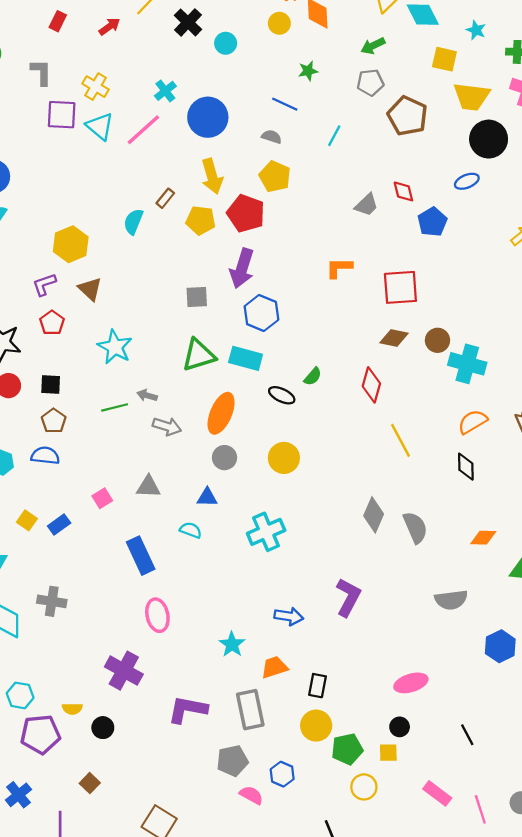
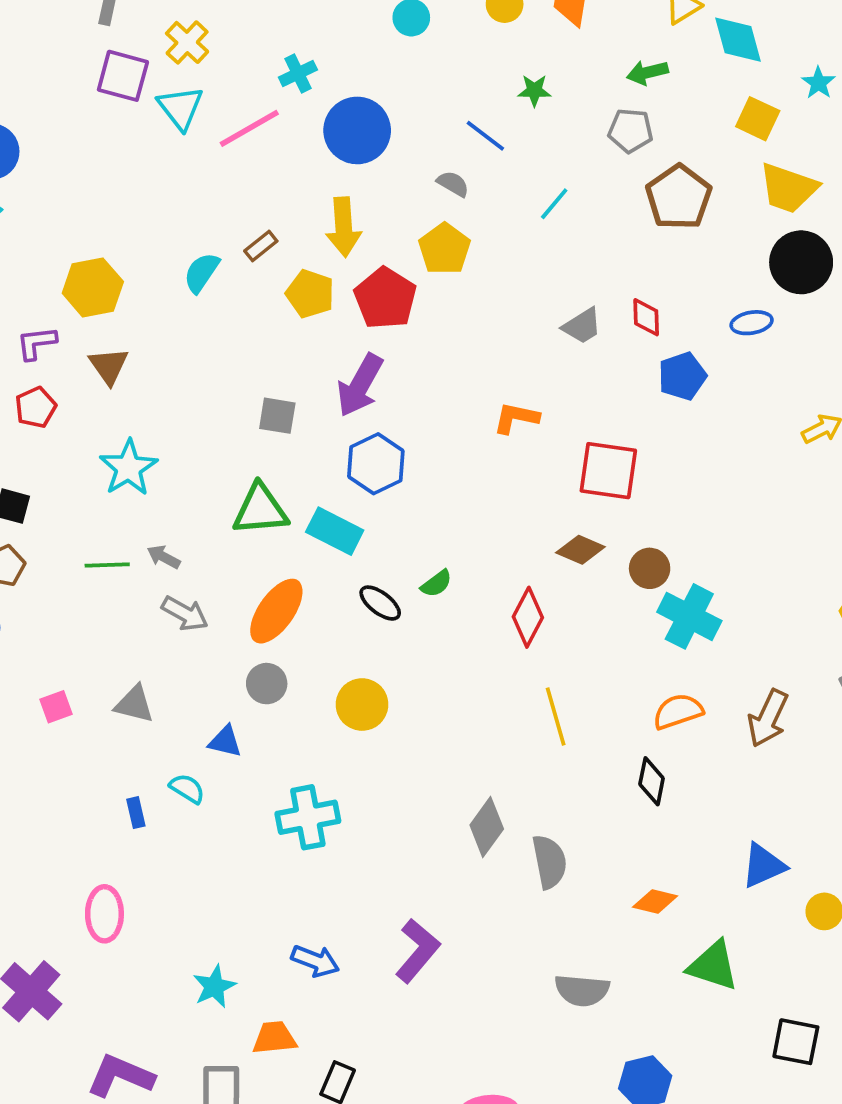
blue rectangle: (141, 556) -> (136, 813), moved, size x0.5

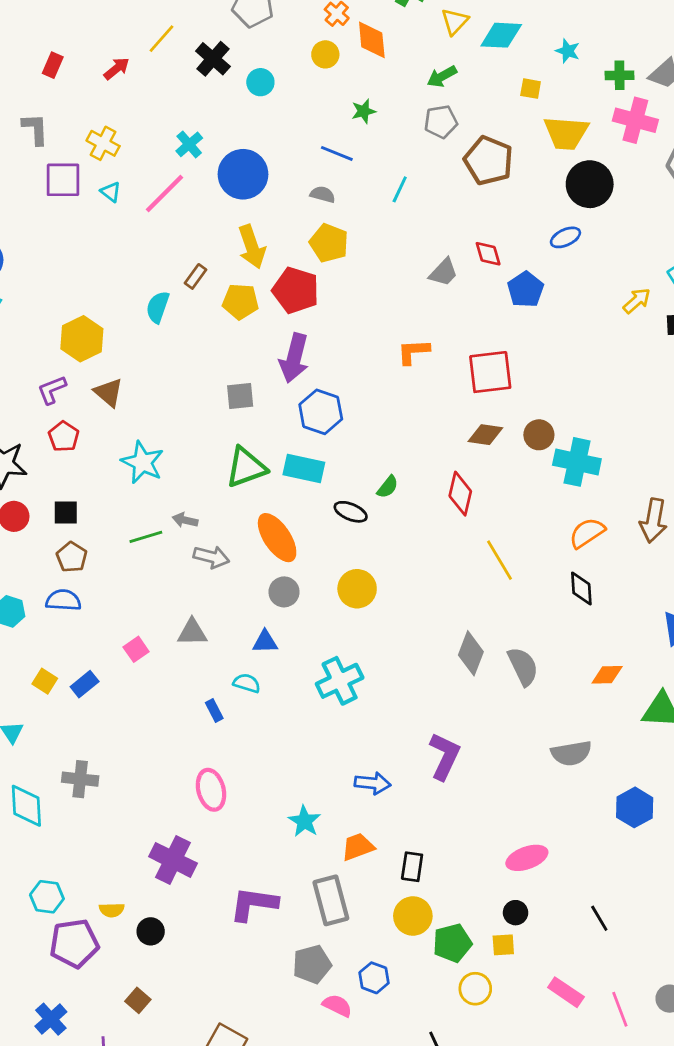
cyan diamond: (738, 40) -> (501, 35), turned -57
cyan triangle: (180, 108) -> (111, 192), size x0.6
yellow square: (758, 119) -> (531, 89), size x0.7
orange ellipse: (276, 611) -> (277, 538), turned -54

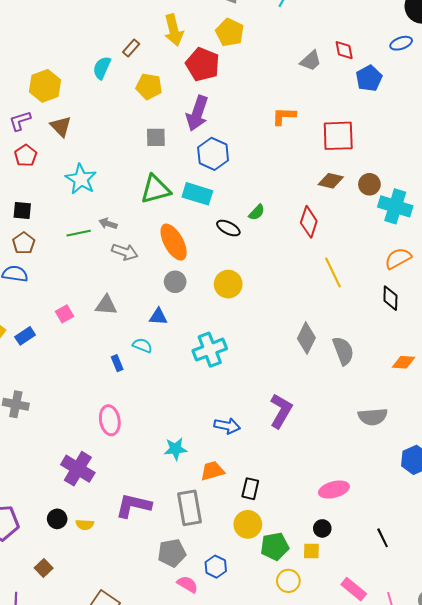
yellow pentagon: (240, 301) -> (149, 86), moved
cyan star: (304, 821) -> (175, 449), turned 30
yellow semicircle: (112, 910) -> (85, 525), moved

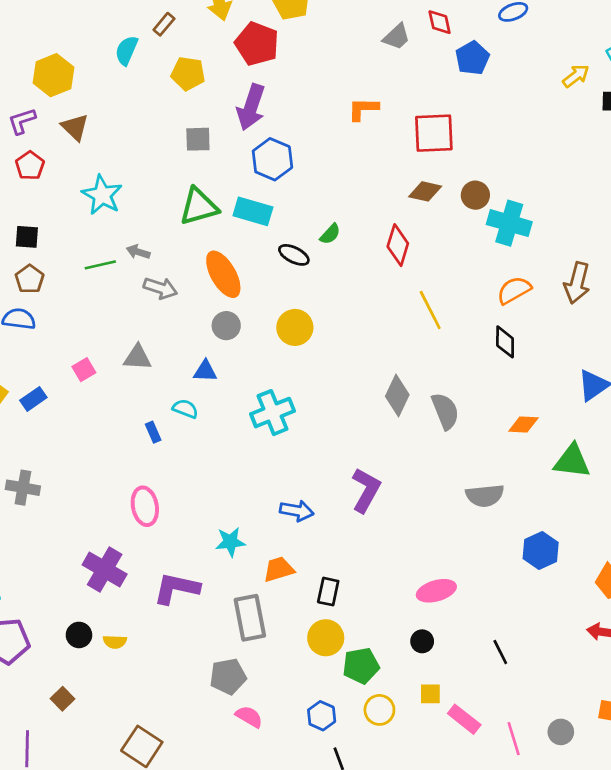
purple L-shape: (133, 506) -> (176, 588), moved
yellow square: (311, 551) -> (430, 694), moved
blue hexagon: (216, 567) -> (322, 716), moved

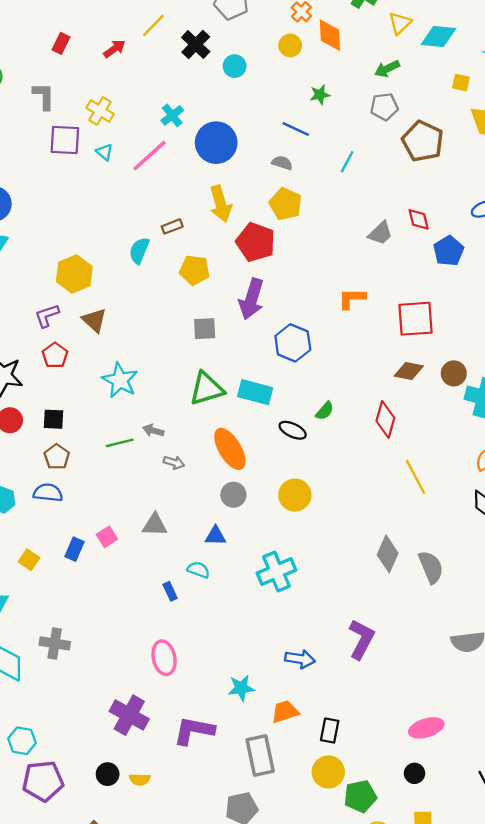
brown rectangle: (164, 24) -> (172, 226), turned 30
blue hexagon: (272, 159) -> (293, 343), moved
gray arrow: (160, 288) -> (174, 462), size x0.7
blue rectangle: (33, 399) -> (75, 549), moved, turned -30

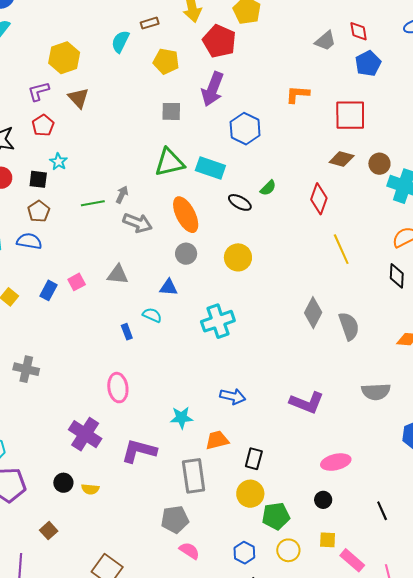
blue pentagon: (449, 251) -> (368, 63), moved
cyan star: (120, 380) -> (58, 162), moved, size x0.6
gray arrow: (153, 430) -> (122, 195), turned 96
gray arrow: (174, 462) -> (138, 223), size x1.6
purple L-shape: (361, 639) -> (307, 403), moved, turned 80

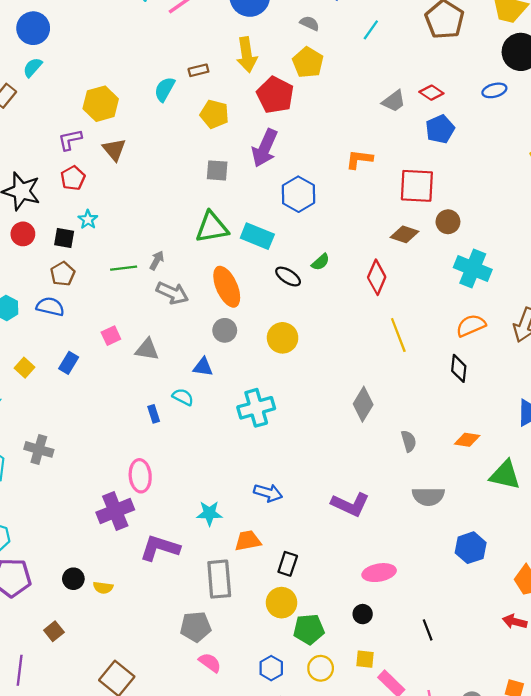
red diamond: (359, 31) -> (431, 93), turned -50
brown circle: (379, 164) -> (448, 222), moved
pink square: (77, 282) -> (111, 336), moved
gray semicircle: (349, 326) -> (409, 441), moved, size x0.7
purple cross: (85, 434) -> (115, 511), moved, turned 32

